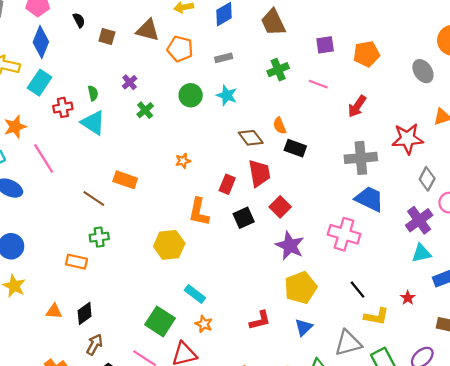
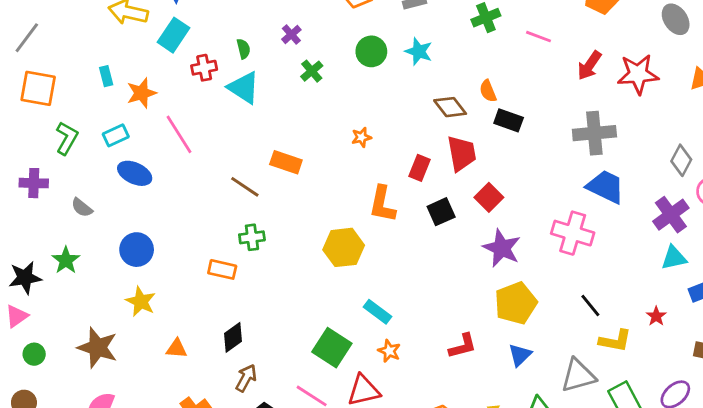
red star: (408, 139) -> (638, 74), moved
orange triangle: (54, 311) -> (177, 349), moved

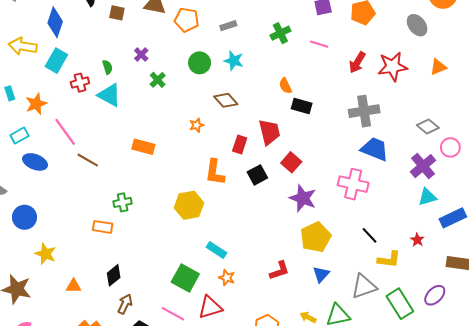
brown diamond: (450, 107) -> (226, 100), moved
gray diamond: (681, 160) -> (428, 126), turned -75
brown line: (245, 187) -> (88, 160), moved
blue circle: (137, 250) -> (25, 217), moved

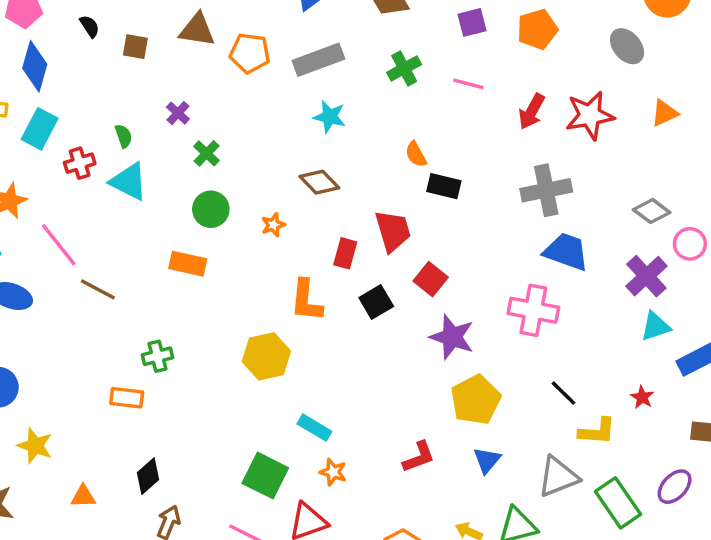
gray rectangle: (228, 26) -> (318, 60), size x1.8
green circle: (200, 63) -> (211, 209), moved

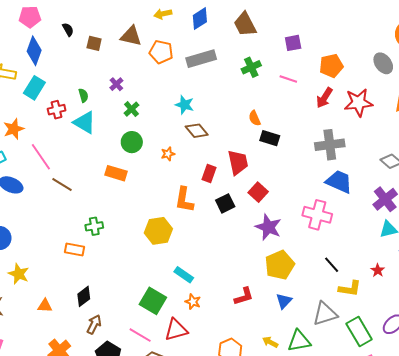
orange pentagon: (537, 29) -> (331, 66), moved
cyan star: (330, 117) -> (184, 105), moved

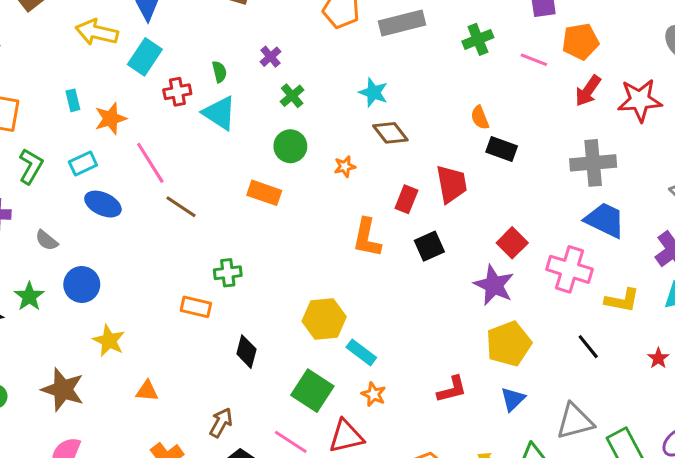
orange pentagon: (331, 66) -> (581, 41), moved
red square: (258, 192) -> (512, 243), moved
yellow hexagon: (158, 231) -> (324, 319), moved
yellow L-shape: (350, 289) -> (622, 300), moved
black diamond: (84, 296) -> (246, 352), moved, turned -40

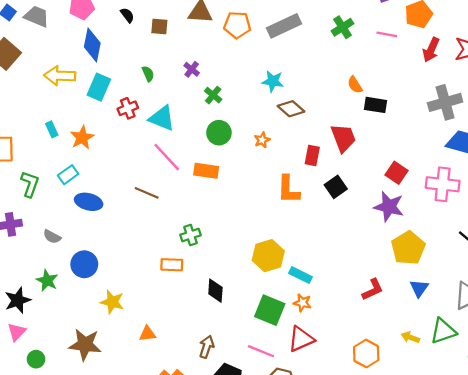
green semicircle: (219, 72) -> (148, 74), moved
pink line: (150, 163) -> (167, 157), moved
orange star: (374, 394) -> (302, 303), moved

